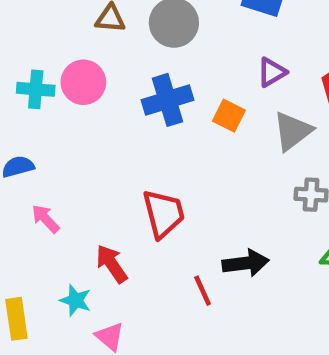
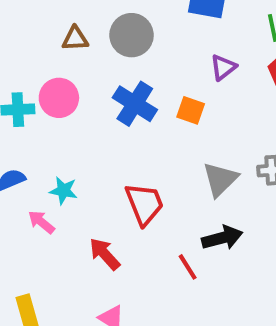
blue cross: (168, 100) -> (135, 104), turned -33
gray triangle: (293, 131) -> (220, 179), moved
cyan star: (75, 300) -> (63, 191), moved

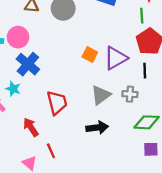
purple triangle: (223, 67) -> (116, 58), moved, size x1.6
blue cross: (135, 104) -> (28, 64), moved
red line: (188, 267) -> (51, 151), moved

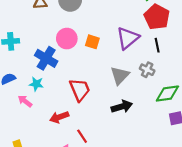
pink circle: (18, 37) -> (67, 39), moved
orange square: (90, 55) -> (92, 42), moved
gray cross: (130, 94) -> (147, 70), turned 32
red arrow: (31, 127) -> (59, 117), turned -66

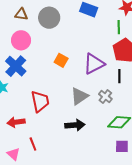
pink circle: (67, 39) -> (21, 40), moved

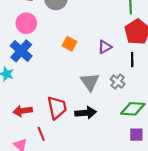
purple triangle: (94, 64) -> (105, 47), size x0.6
gray triangle: (79, 96) -> (90, 82), turned -30
red trapezoid: (40, 101) -> (57, 108), moved

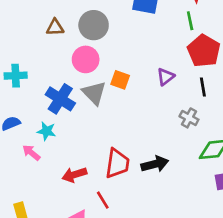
pink circle: (26, 23) -> (86, 59), moved
gray triangle: (90, 82) -> (94, 93), moved
red trapezoid: (57, 108) -> (117, 163), turned 30

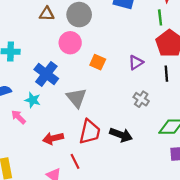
gray triangle: (94, 93) -> (76, 98), moved
gray cross: (189, 118) -> (141, 99), moved
black arrow: (155, 164) -> (121, 135), turned 30

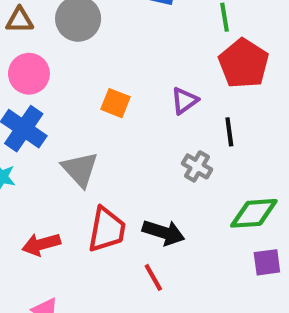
pink circle: (70, 43) -> (29, 74), moved
black line: (166, 74) -> (229, 132), moved
red line: (75, 161) -> (153, 277), moved

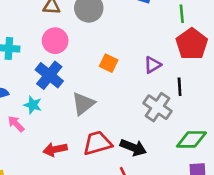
gray cross: (197, 166) -> (158, 107), size x1.5
gray triangle: (80, 169) -> (83, 104), turned 30
red trapezoid: (107, 230) -> (97, 143), turned -120

